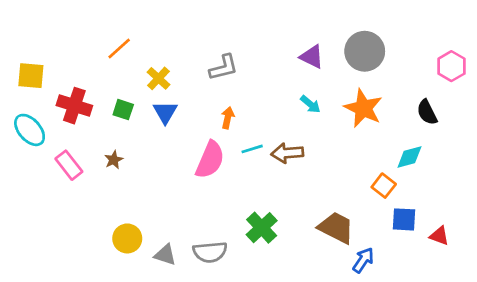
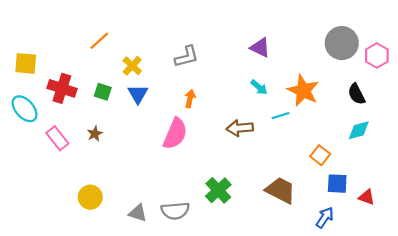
gray circle: (365, 51) -> (342, 43), moved
cyan line: (252, 149) -> (281, 116), moved
cyan diamond: (409, 157) -> (359, 130), moved
yellow circle: (127, 238) -> (90, 197), moved
blue arrow: (363, 260) -> (325, 218), moved

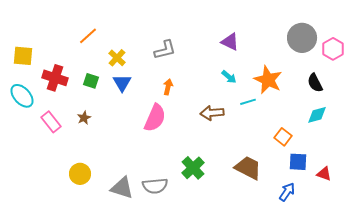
gray triangle: (138, 213) -> (122, 188), size x1.4

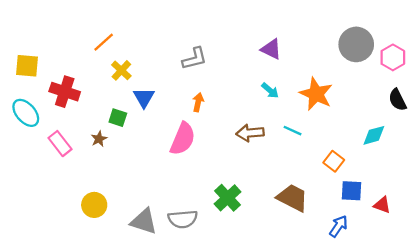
yellow cross: (117, 58) -> (121, 70), moved
green square: (91, 81) -> (118, 118), moved
black semicircle: (315, 83) -> (397, 100), moved
cyan line: (248, 102) -> (292, 131), moved, turned 42

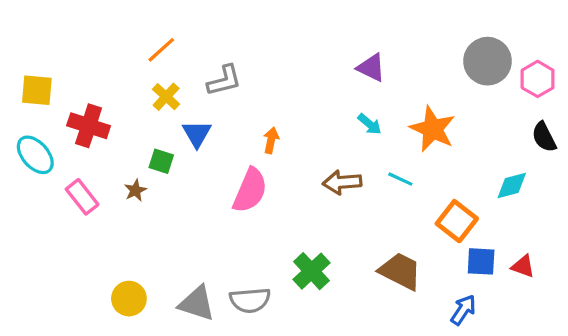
orange line: (104, 42) -> (161, 50), moved
gray L-shape: (195, 59) -> (224, 81), moved
orange square: (334, 161) -> (457, 221), size x1.4
yellow circle: (94, 205) -> (129, 299), moved
red triangle: (382, 205) -> (523, 266), moved

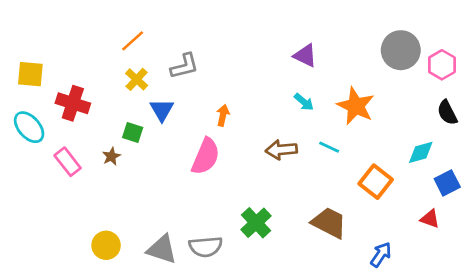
blue square: (481, 261) -> (447, 183), moved, turned -30

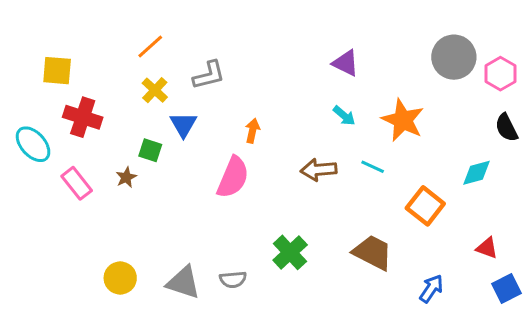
yellow square: (30, 74) -> (57, 71), moved
blue square: (447, 183) -> (506, 289), moved
gray semicircle: (206, 247) -> (233, 280), size x0.7

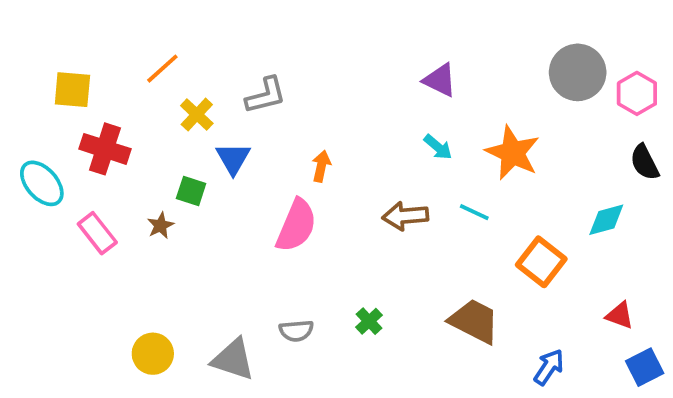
orange line: (150, 47) -> (162, 69), moved
green cross: (290, 252) -> (369, 321), size x0.6
gray semicircle: (233, 280) -> (296, 331), moved

